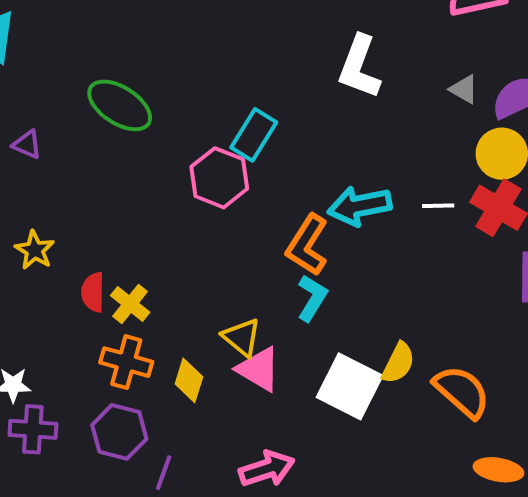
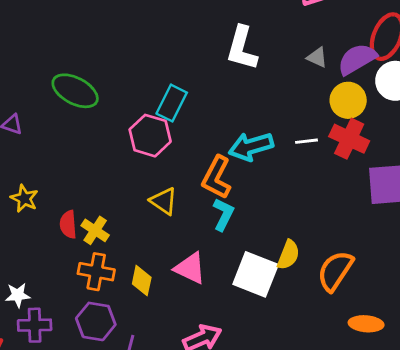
yellow triangle: (242, 337) -> (164, 201), moved
orange semicircle: (462, 392) -> (335, 271), turned -93

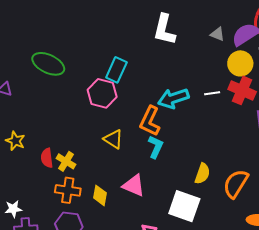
white square: (256, 274) -> (184, 206), moved

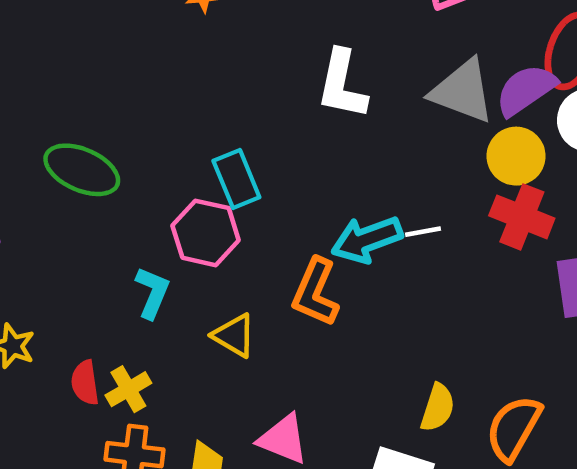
gray triangle: (217, 34) -> (462, 91), size x2.0
cyan rectangle: (116, 70) -> (236, 179), turned -45
white line: (212, 93) -> (423, 232), moved
cyan L-shape: (156, 147) -> (152, 293), moved
yellow cross: (66, 161) -> (128, 389), turned 30

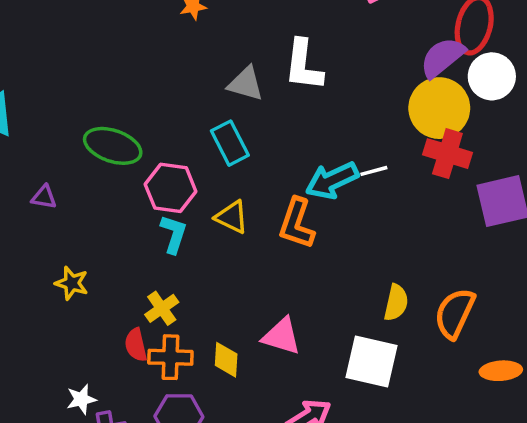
gray triangle: (462, 91) -> (246, 84), moved, size x0.7
yellow circle: (516, 156) -> (439, 108), size x1.4
pink hexagon: (206, 233) -> (171, 188), moved
yellow triangle: (234, 335) -> (232, 217), moved
red semicircle: (85, 383) -> (136, 345), moved

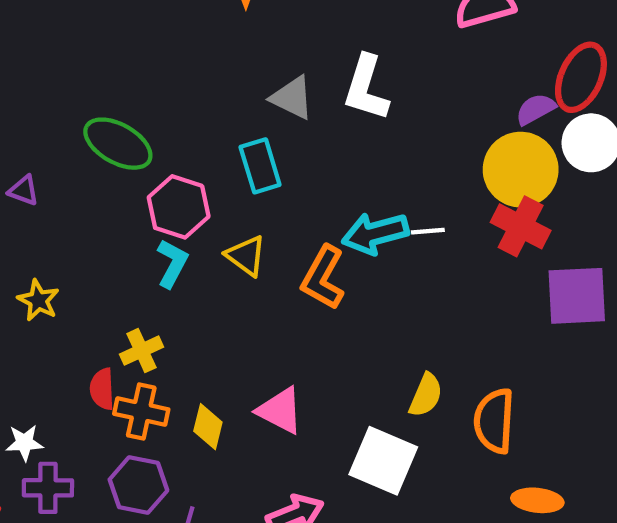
purple semicircle: (442, 57) -> (536, 109), size x0.7
orange semicircle: (455, 313) -> (494, 421), turned -32

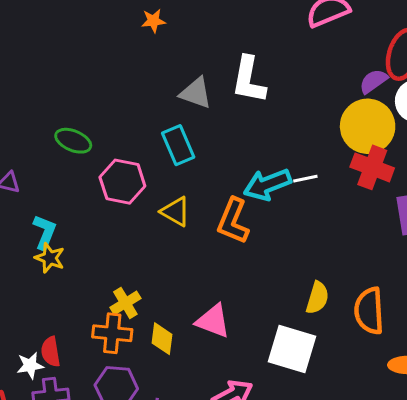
green ellipse: (118, 144) -> (73, 141), size x0.7
cyan L-shape: (172, 263) -> (45, 232), moved
yellow star: (38, 300) -> (50, 258), moved
yellow cross: (142, 351) -> (125, 303), moved
red semicircle: (102, 389) -> (51, 352), moved

